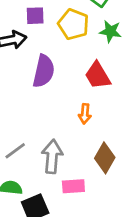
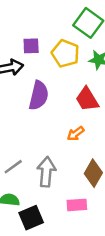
orange arrow: (85, 114) -> (76, 134), turned 48
pink rectangle: (73, 186) -> (77, 205), moved

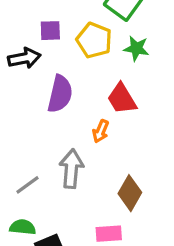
orange arrow: (76, 134) -> (101, 131), moved, turned -30
gray arrow: (46, 172) -> (71, 169), moved

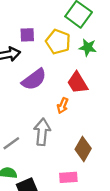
purple semicircle: (60, 94) -> (34, 79), turned 40

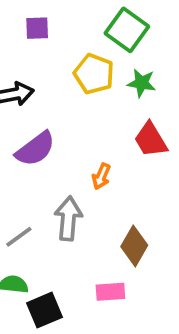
purple square: (27, 35) -> (37, 28), moved
purple semicircle: (34, 79) -> (35, 149), moved
red trapezoid: (77, 83) -> (151, 140), moved

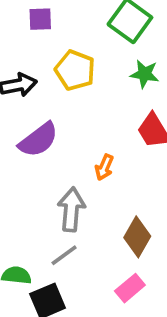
yellow pentagon: (94, 74) -> (75, 70), moved
gray line: (19, 237) -> (64, 255), moved
pink rectangle: (110, 292) -> (130, 288), moved, turned -36

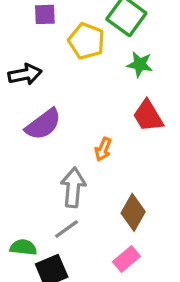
yellow pentagon: (75, 70) -> (86, 41), moved

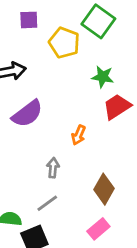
green star: (140, 64) -> (103, 77), moved
red trapezoid: (148, 116) -> (117, 107), turned 88
gray arrow: (73, 187) -> (53, 168), size x0.6

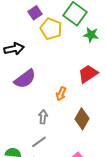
purple square: (29, 20) -> (35, 13), moved, turned -32
green star: (103, 77) -> (91, 35), moved
brown diamond: (104, 189) -> (82, 119), moved

